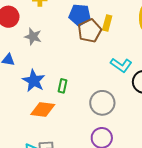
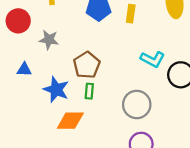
brown pentagon: (90, 31) -> (87, 65), moved

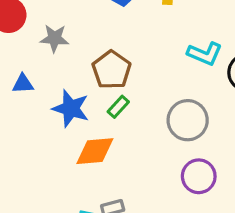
green rectangle: (89, 91) -> (118, 107), turned 42

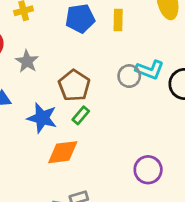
gray star: (54, 38) -> (27, 61), turned 30
gray circle: (188, 120) -> (129, 76), moved, size x0.7

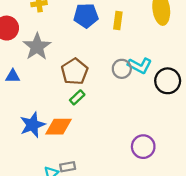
gray star: (27, 61) -> (37, 47), size x1.4
blue star: (42, 118) -> (32, 125), moved, turned 30
purple circle: (148, 170) -> (143, 147), moved

